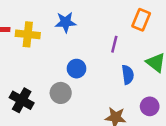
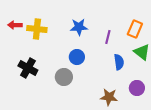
orange rectangle: (141, 20) -> (135, 29), moved
blue star: (66, 22) -> (79, 27), moved
black cross: (22, 100) -> (28, 68), moved

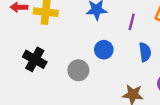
blue circle: (77, 57) -> (104, 50), moved

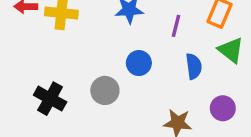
black cross: (35, 59) -> (50, 99), moved

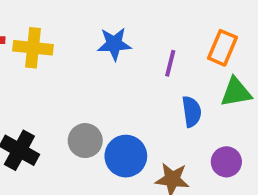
green triangle: (231, 50) -> (236, 92), turned -48
blue circle: (139, 63) -> (126, 156), moved, size x1.4

